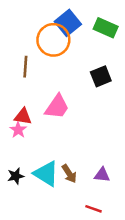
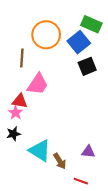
blue square: (68, 23) -> (79, 42), moved
pink trapezoid: (57, 107) -> (38, 84), moved
brown arrow: (69, 174) -> (60, 161), moved
black star: (16, 176) -> (13, 134), moved

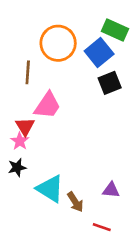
red triangle: (20, 101) -> (25, 127), turned 49

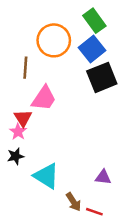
green rectangle: (115, 30) -> (94, 21), moved, turned 30
black square: (110, 83) -> (102, 77), size x1.4
brown arrow: (75, 202) -> (73, 202), moved

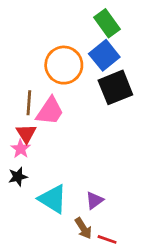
orange circle: (54, 40) -> (64, 65), moved
brown line: (25, 68) -> (29, 103), moved
purple triangle: (103, 177) -> (95, 200), moved, turned -42

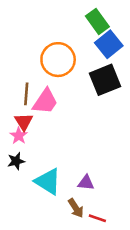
blue square: (104, 55) -> (109, 44), moved
purple triangle: (95, 200) -> (86, 183), turned 42

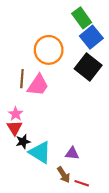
black square: (105, 80) -> (88, 67), turned -30
red triangle: (24, 122) -> (15, 128), moved
black star: (16, 161) -> (23, 142), moved

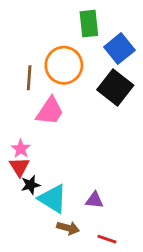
green rectangle: (82, 18) -> (89, 24), moved, turned 30
brown line: (22, 79) -> (29, 78), moved
brown arrow: (64, 175) -> (68, 228), moved, turned -42

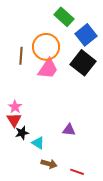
green rectangle: (89, 24) -> (64, 17), turned -42
pink trapezoid: (50, 111) -> (48, 69), moved
cyan triangle: (53, 199) -> (38, 143), size x0.6
purple triangle: (94, 200) -> (69, 130), moved

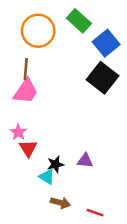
orange circle: (46, 47) -> (38, 31), moved
pink trapezoid: (48, 69) -> (26, 91), moved
red triangle: (14, 120) -> (28, 148), moved
black star: (22, 133) -> (55, 164), moved

